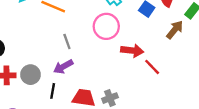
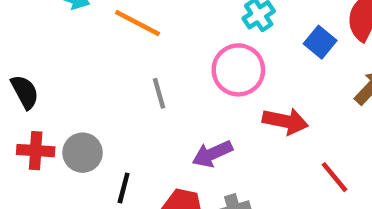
purple arrow: (63, 67) -> (212, 154), moved
red line: (152, 67) -> (334, 177), moved

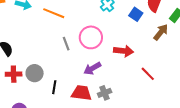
pink circle: (238, 70) -> (91, 37), moved

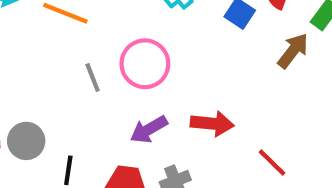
red arrow: (124, 51) -> (212, 124), moved
red line: (148, 74) -> (272, 162), moved

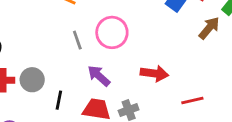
purple arrow: (149, 129) -> (99, 76), moved, turned 70
red line: (272, 162) -> (192, 101), turned -60

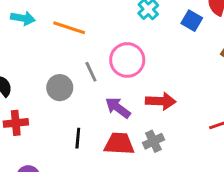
red arrow: (154, 73) -> (161, 101), moved
gray circle: (32, 80) -> (60, 88), moved

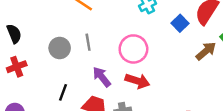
pink circle: (127, 60) -> (133, 49), moved
red cross: (16, 123) -> (17, 67), turned -30

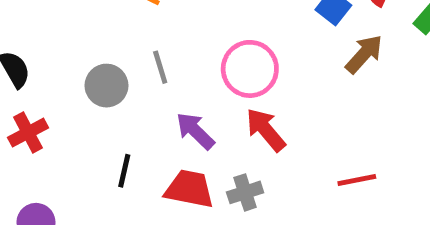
brown arrow: (206, 51) -> (364, 54), moved
red arrow: (137, 81) -> (266, 130), turned -140

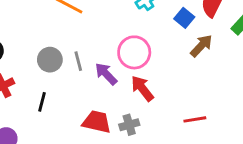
gray line: (160, 67) -> (78, 61), moved
purple arrow: (195, 131) -> (106, 74), moved
black line: (124, 171) -> (42, 102), moved

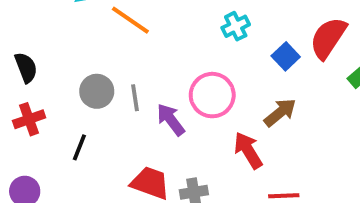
brown arrow: (201, 46) -> (280, 112), moved
red arrow: (142, 88) -> (248, 150), moved

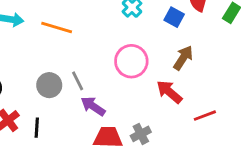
purple arrow: (171, 120) -> (93, 106), moved
black line: (79, 147) -> (37, 128), moved

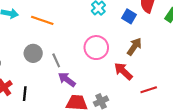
gray circle: (49, 85) -> (33, 53), moved

